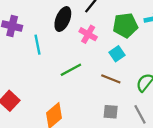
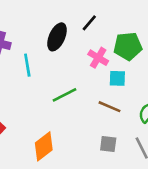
pink cross: (88, 34) -> (98, 58), moved
cyan square: (117, 54) -> (117, 78), turned 35

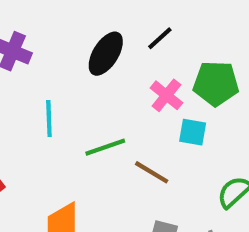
cyan line: (27, 65) -> (49, 119), moved
brown line: (110, 107) -> (152, 172), moved

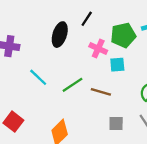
cyan line: (49, 119) -> (38, 77), turned -30

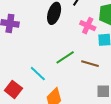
cyan line: (38, 77) -> (38, 74), moved

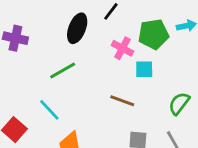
green line: (65, 57) -> (63, 70), moved

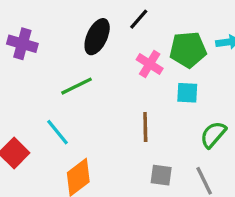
cyan square: (144, 69) -> (187, 93), moved
brown line: (122, 101) -> (145, 127), turned 65

